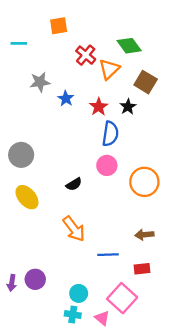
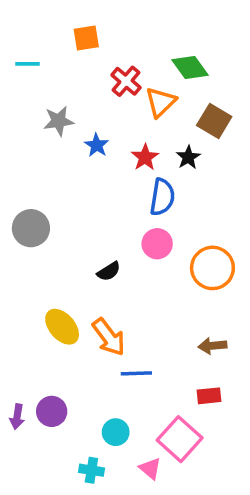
yellow ellipse: (27, 197) -> (62, 327), moved
blue line: (108, 255) -> (136, 373), moved
cyan cross: (73, 315) -> (91, 470), moved

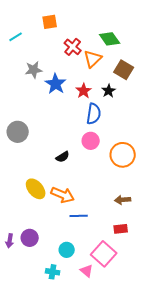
cyan line: (27, 64) -> (16, 37), turned -32
blue star: (97, 145) -> (56, 84), size x1.5
orange arrow: (109, 337) -> (63, 195), turned -30

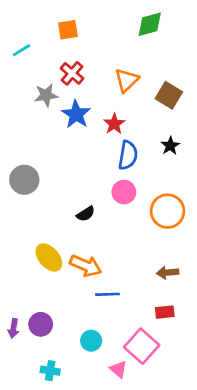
green diamond: (110, 39) -> (150, 24), moved, turned -70
red cross: (73, 47) -> (72, 73), moved
black star: (109, 91) -> (170, 146), moved
cyan cross: (53, 272) -> (50, 371), moved

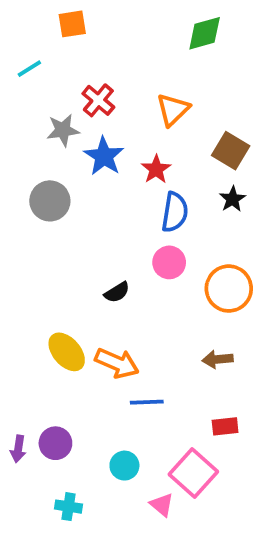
orange square: (68, 30) -> (72, 24), moved
brown square: (169, 95) -> (231, 151), moved
gray circle: (24, 180) -> (50, 201), moved
brown arrow: (167, 272) -> (218, 359), moved

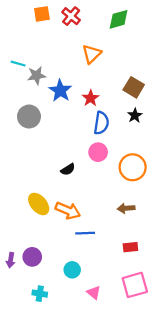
cyan line: (29, 69) -> (18, 64), moved, turned 48
red cross: (98, 100) -> (71, 16), moved
orange triangle: (173, 110) -> (92, 54), moved
pink square: (193, 473) -> (135, 285), moved, turned 32

